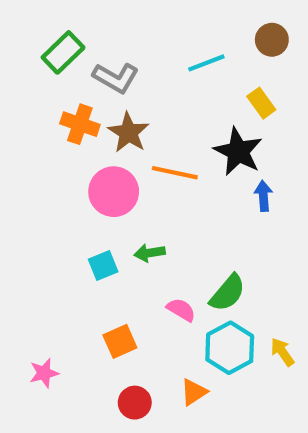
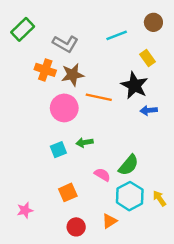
green rectangle: (63, 52) -> (23, 29), moved
brown star: (128, 133) -> (73, 75), turned 30
blue arrow: (263, 196) -> (149, 110), turned -91

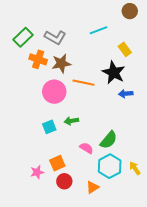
brown circle: (153, 22) -> (130, 11), moved
green rectangle: (23, 29) -> (23, 37), moved
pink star: (25, 210) -> (37, 172), moved
red circle: (76, 227) -> (64, 181), moved

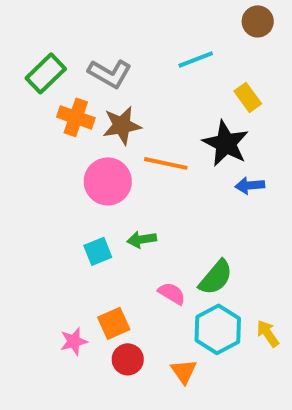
orange triangle: (93, 187) -> (184, 371), turned -32

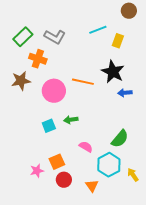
yellow rectangle: (248, 97) -> (118, 41), moved, turned 56
brown star: (122, 125) -> (21, 81), moved
green semicircle: (216, 277) -> (120, 139), moved
yellow arrow: (268, 333) -> (133, 175), moved

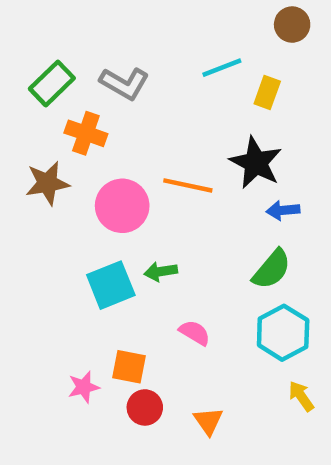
cyan square: (49, 126) -> (111, 285), size x1.5
green semicircle: (120, 139) -> (272, 269), moved
orange square: (57, 162) -> (129, 367), turned 35
cyan hexagon: (109, 165) -> (283, 333), moved

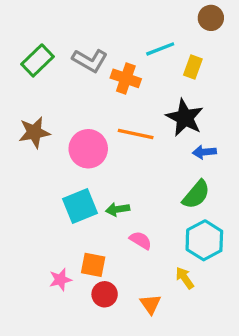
orange cross: (86, 133) -> (126, 78), moved
green arrow: (161, 272) -> (118, 209), moved
yellow arrow: (301, 396) -> (185, 278), moved

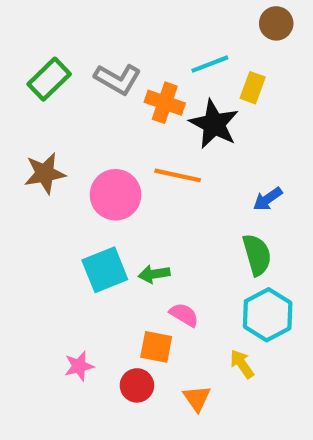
black star: (185, 118) -> (214, 124), moved
blue arrow: (204, 152) -> (268, 199), turned -30
green semicircle: (196, 195) -> (257, 255), turned -56
orange square: (93, 265) -> (156, 347), moved

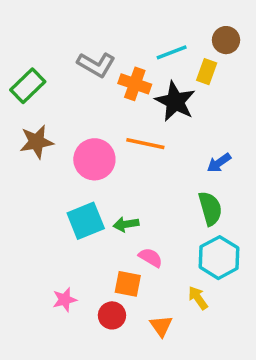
brown circle: (276, 23) -> (226, 40), moved
green rectangle: (49, 79) -> (28, 86), moved

